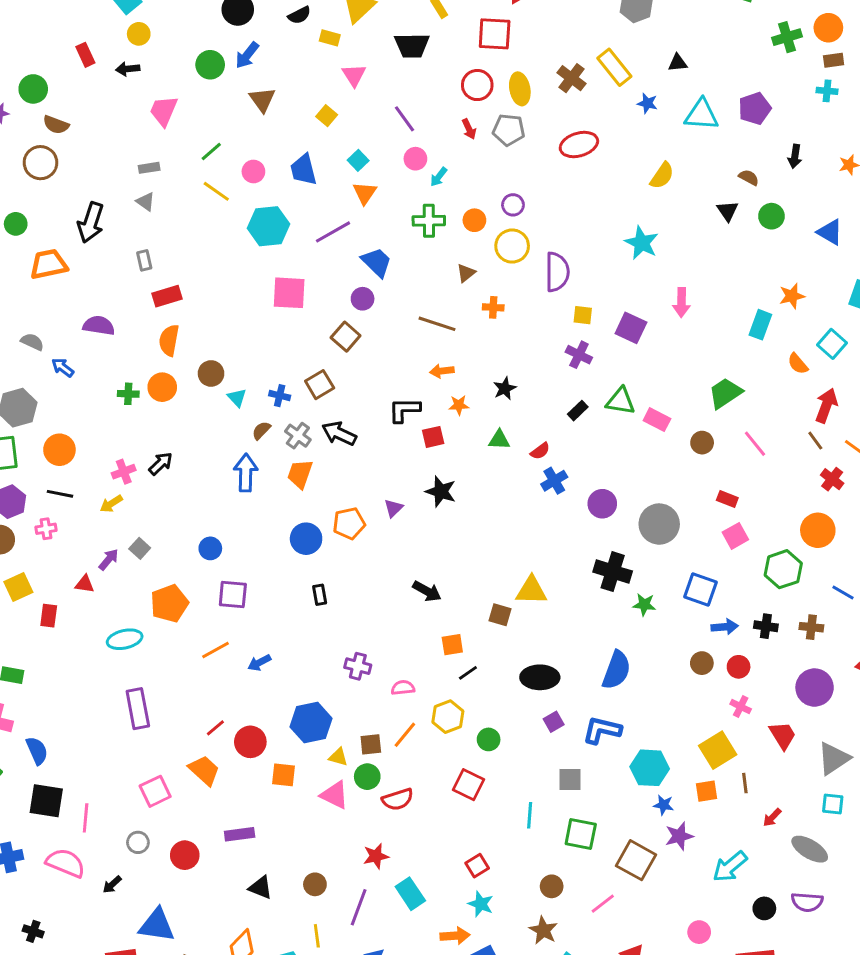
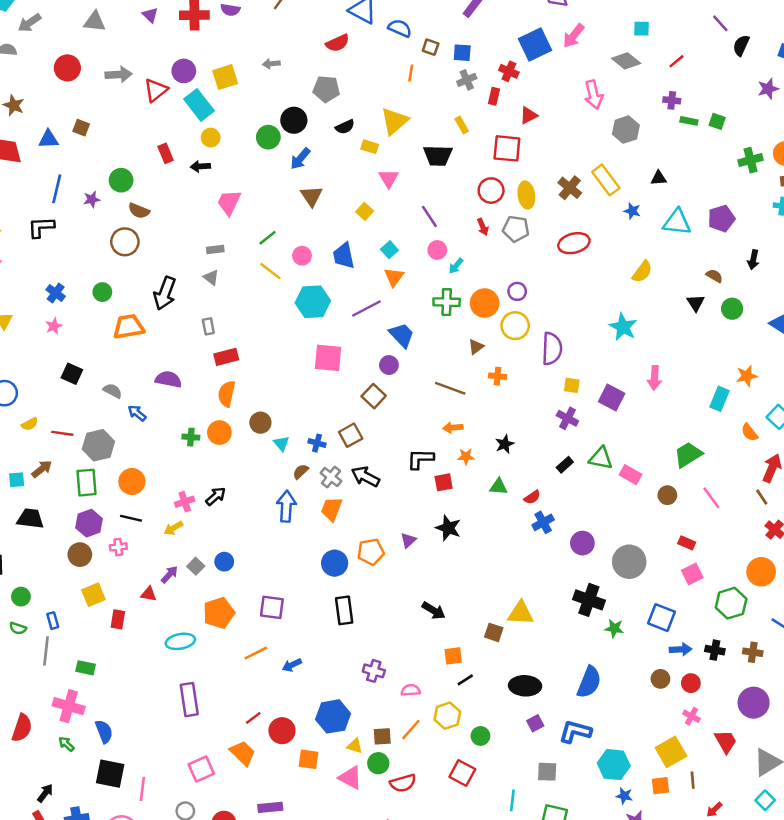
green circle: (210, 65) -> (268, 137), moved
orange circle: (474, 220) -> (485, 303), size x1.5
blue circle: (210, 548) -> (224, 562), moved
black rectangle: (320, 595) -> (344, 610), size x1.6
cyan square: (833, 804) -> (765, 800), turned 36

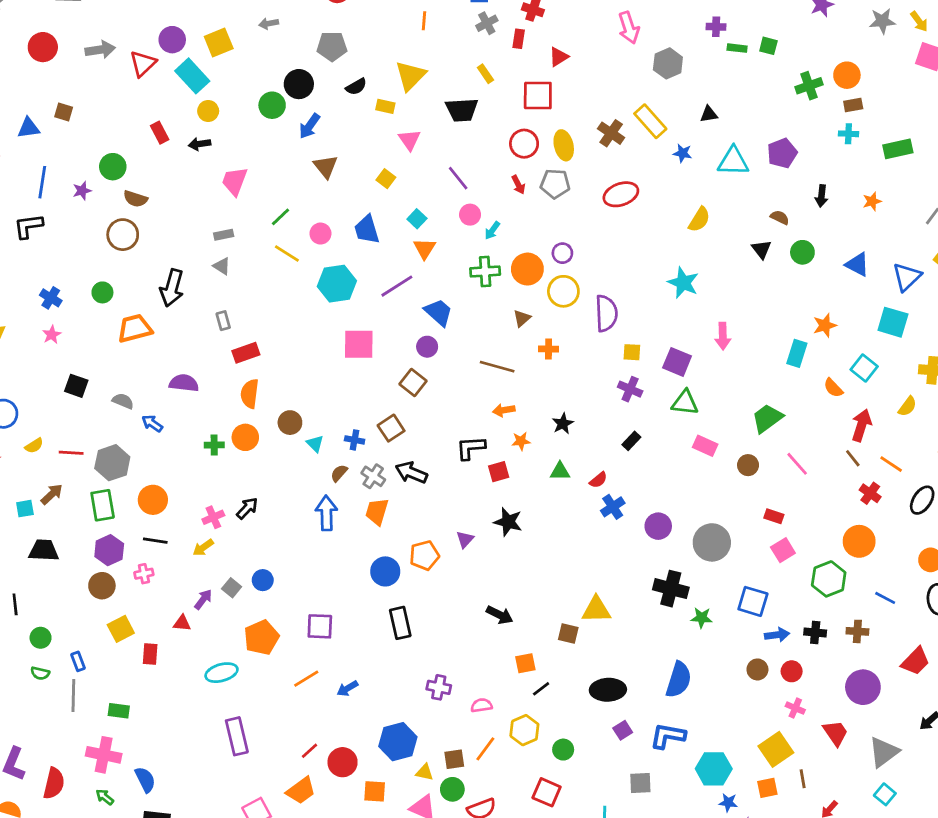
green triangle: (601, 458) -> (685, 403), moved
orange trapezoid: (243, 753) -> (301, 791), turned 104

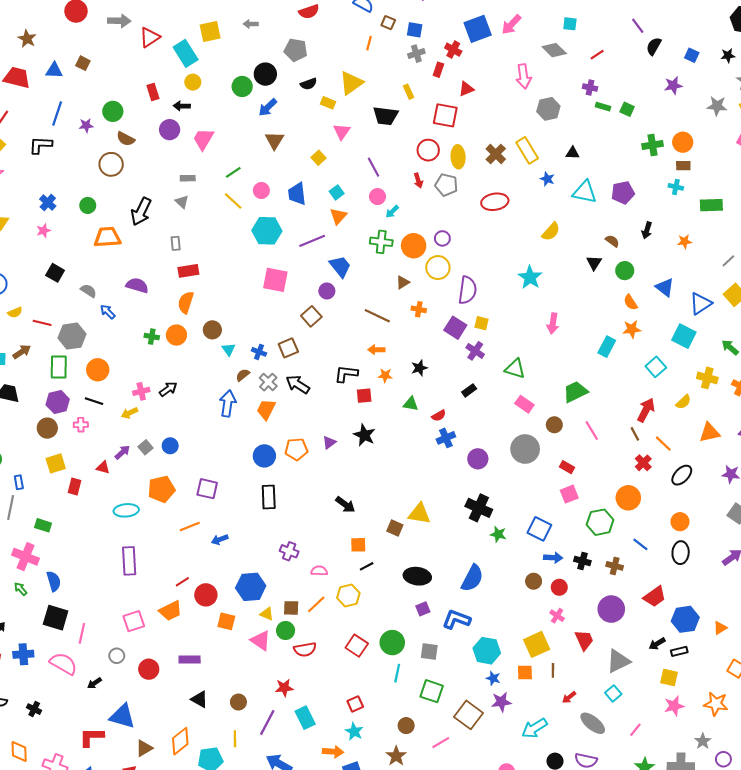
purple circle: (172, 40) -> (170, 130), moved
purple square: (677, 362) -> (455, 328), moved
orange semicircle: (833, 388) -> (631, 302), moved
gray circle: (712, 542) -> (525, 449), moved
green circle: (563, 750) -> (392, 643), moved, size x1.5

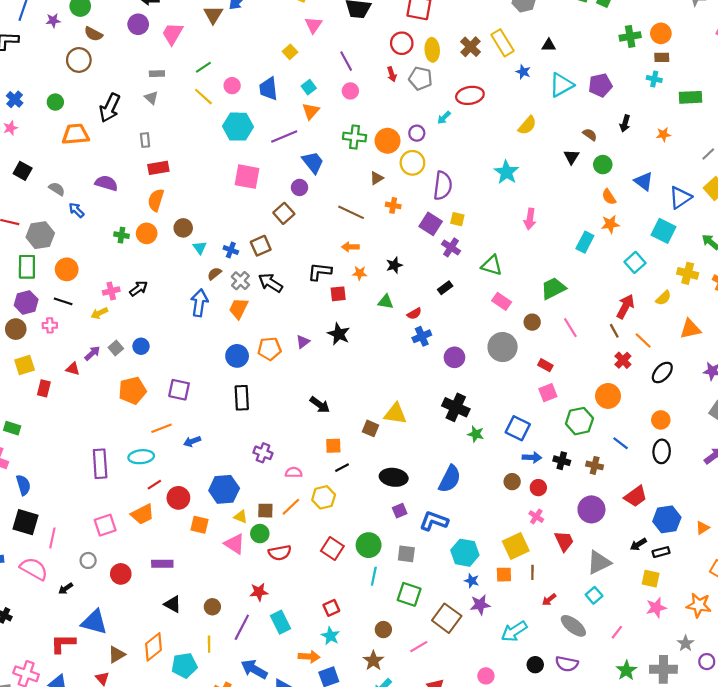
brown triangle: (274, 140) -> (213, 15), moved
cyan triangle: (585, 192) -> (561, 85), turned -40
cyan arrow: (392, 212) -> (444, 118), moved
cyan ellipse: (126, 510) -> (141, 457), moved

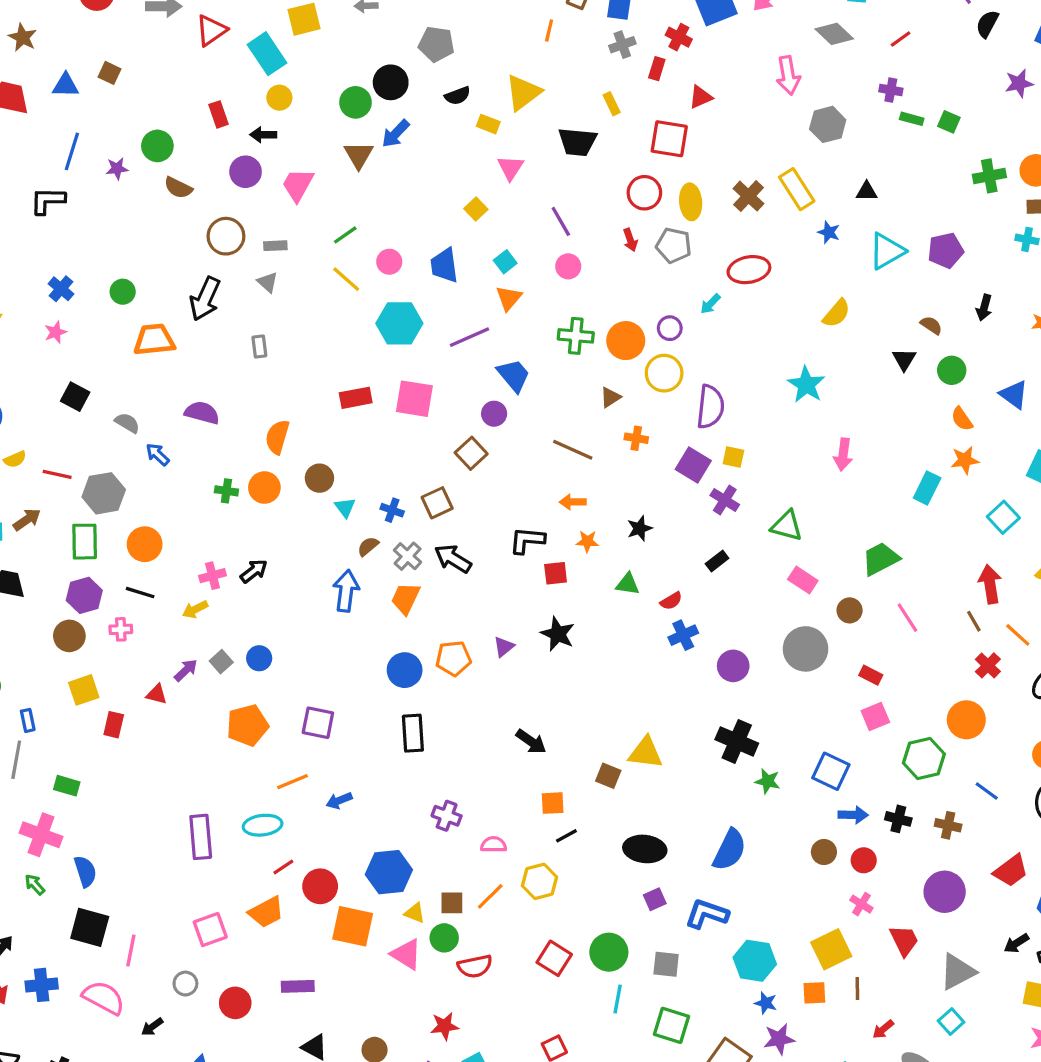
brown circle: (79, 60) -> (226, 236), moved
red rectangle: (158, 168) -> (356, 398), moved
red arrow: (625, 306) -> (990, 584), turned -35
orange square: (199, 525) -> (353, 926), size x1.5

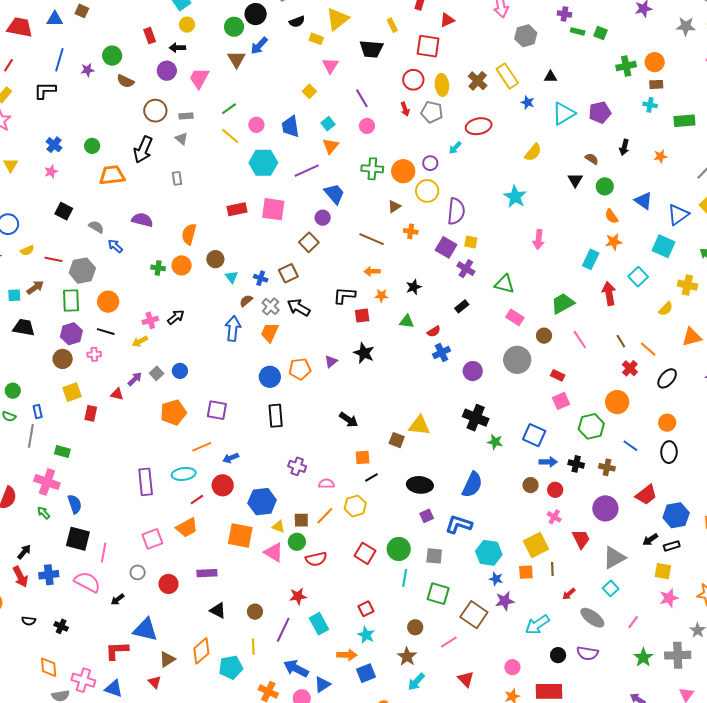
red arrow: (990, 584) -> (609, 294), moved
red circle: (320, 886) -> (223, 485), moved

